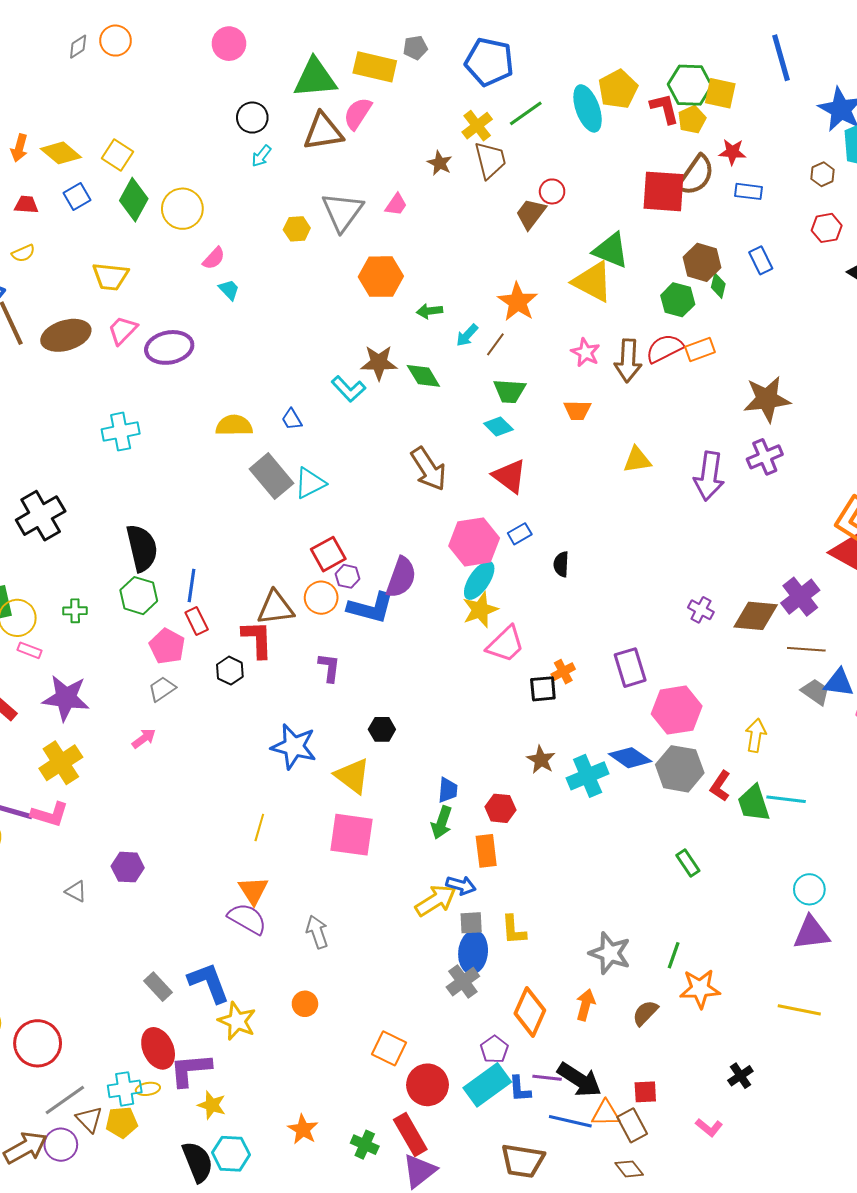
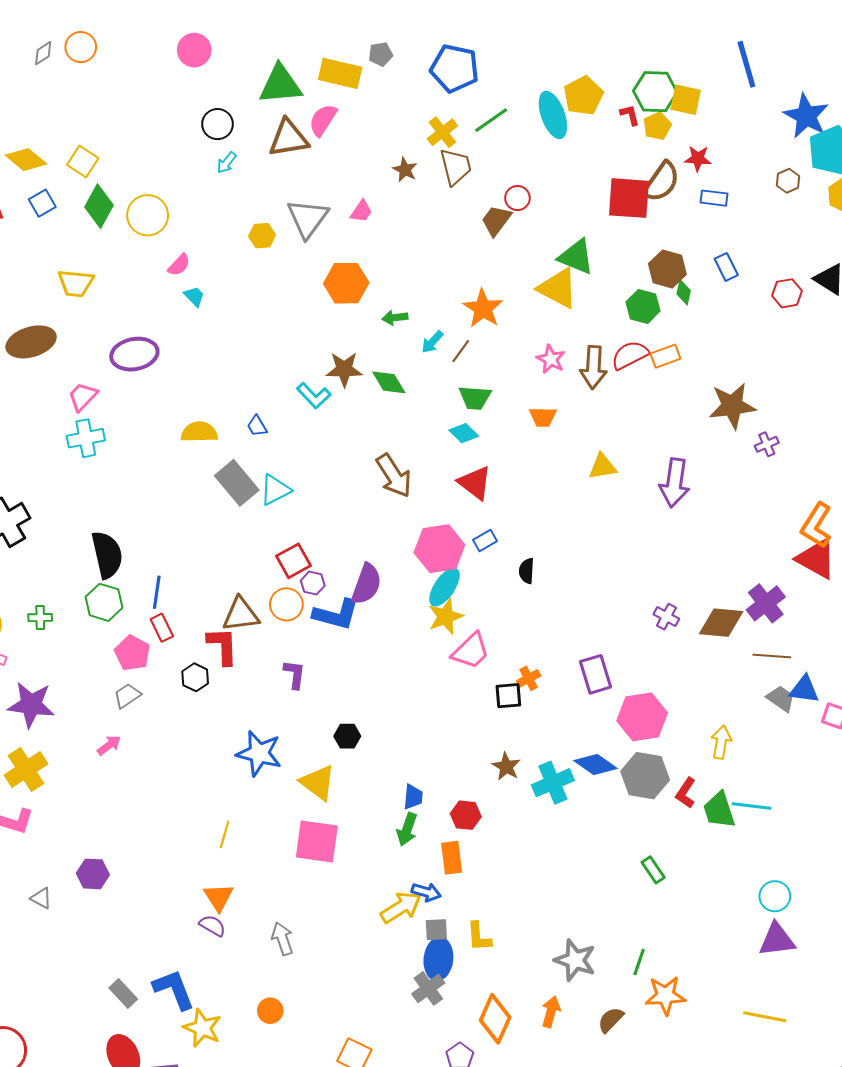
red L-shape: (665, 108) -> (630, 115), size x0.7
red hexagon: (827, 228) -> (787, 293), moved
pink trapezoid: (123, 330) -> (83, 397), moved
purple cross: (765, 457) -> (767, 444), moved, size x0.7
purple semicircle: (247, 919) -> (212, 926), size x0.7

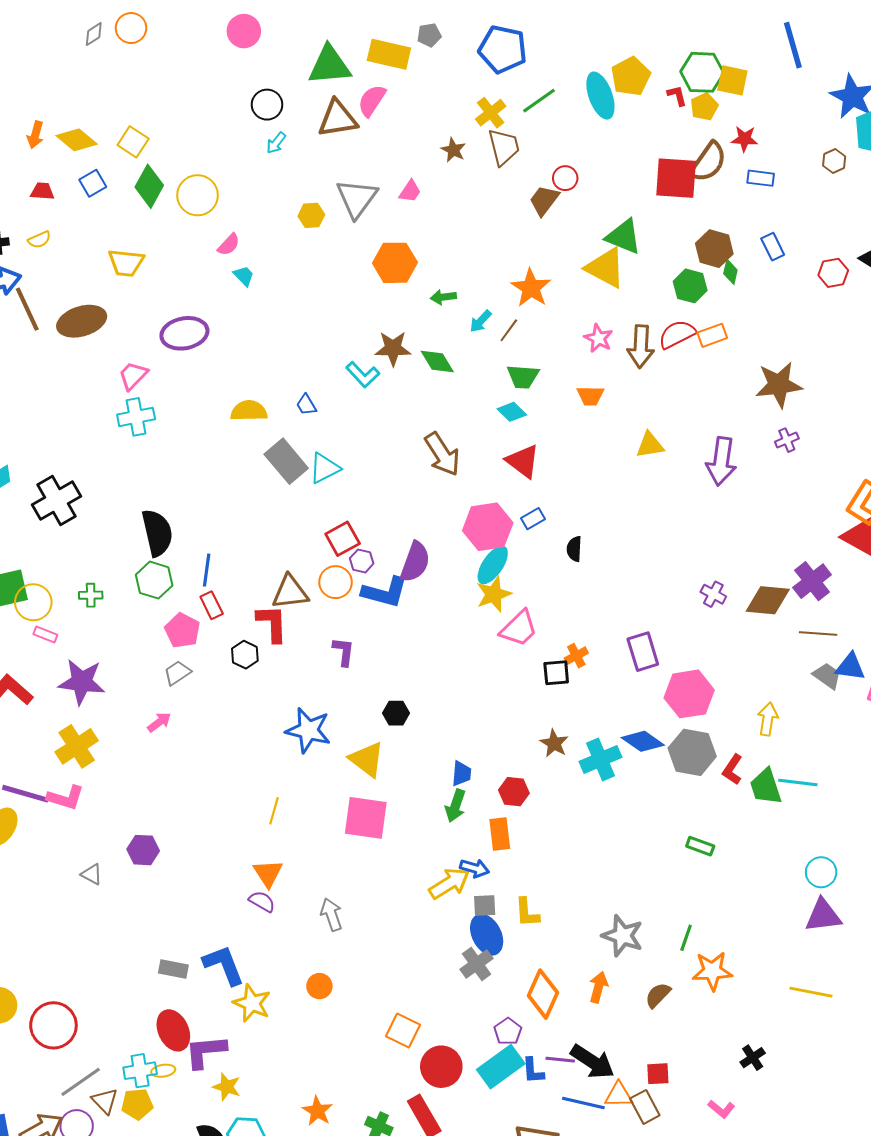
purple cross: (767, 444) -> (787, 440), moved
green rectangle: (653, 870) -> (700, 846), turned -36
blue ellipse: (438, 959) -> (487, 935), turned -33
gray rectangle: (123, 993) -> (173, 969), turned -36

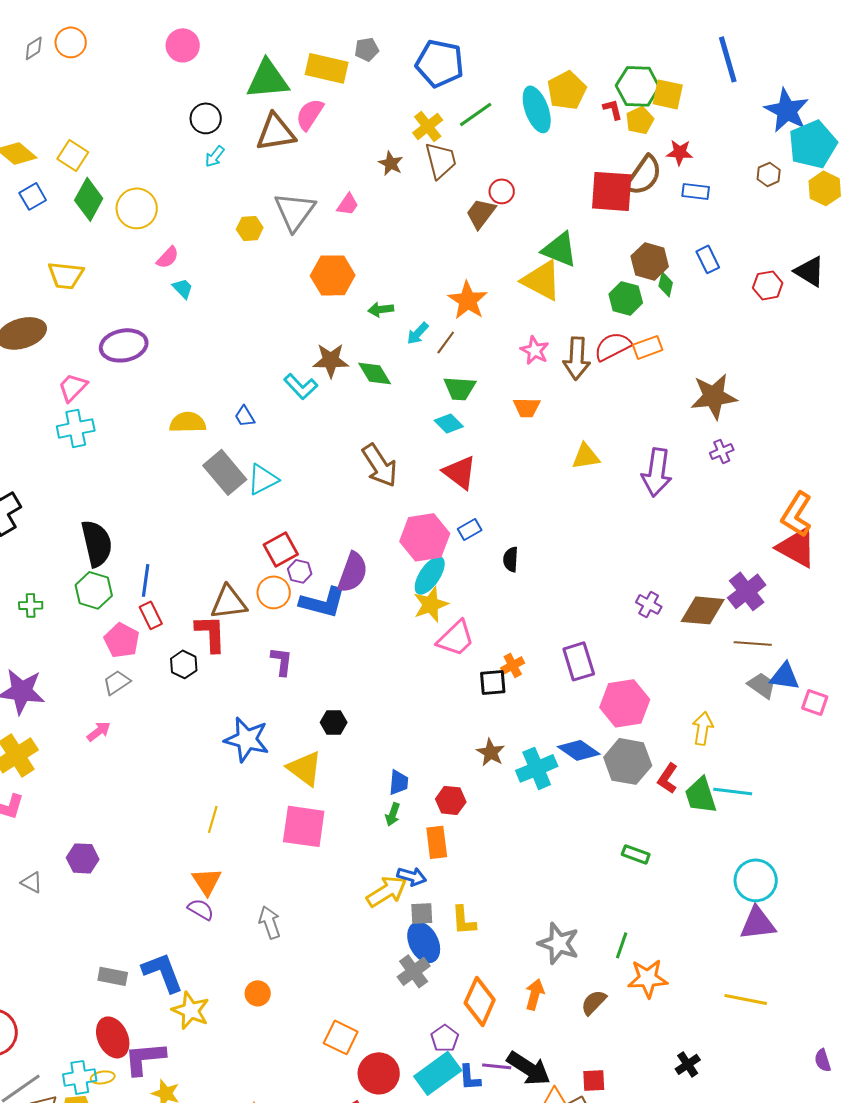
green arrow: (455, 806) -> (393, 814), size x0.7
cyan circle: (821, 872) -> (756, 880), size x1.4

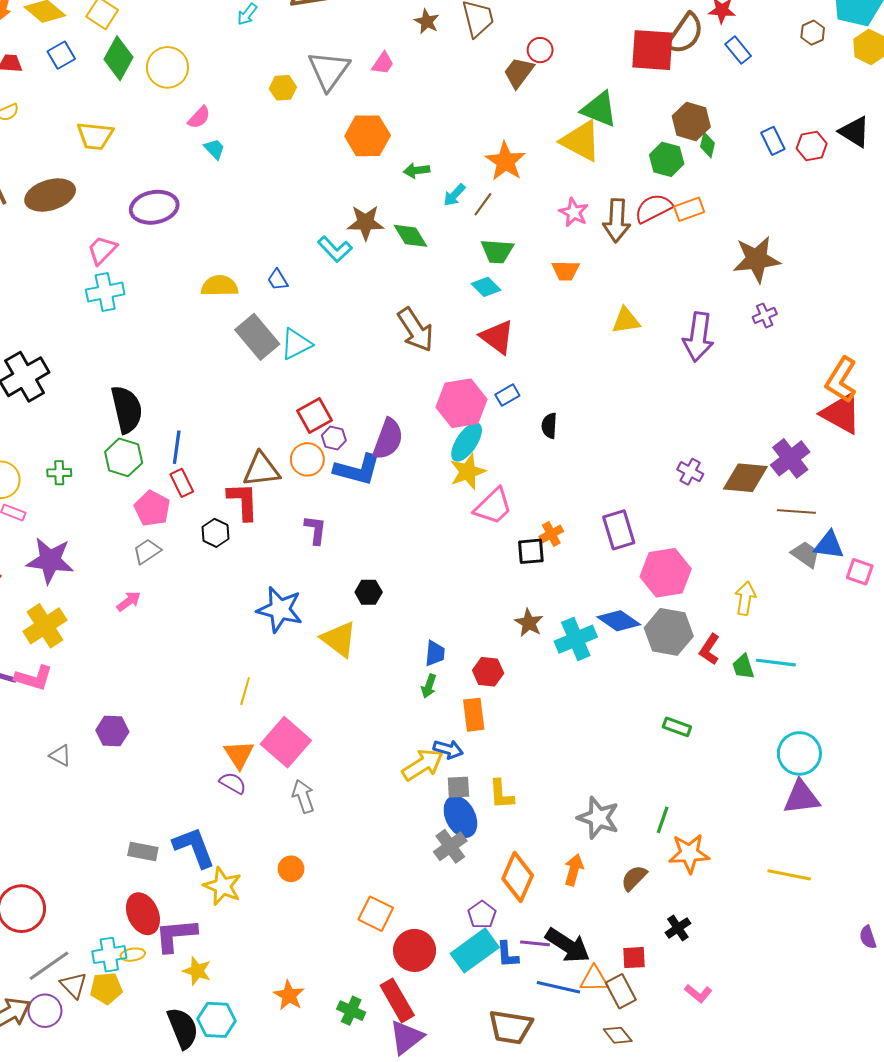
blue rectangle: (696, 191) -> (738, 50), turned 44
blue rectangle: (708, 259) -> (773, 141), moved
green trapezoid: (701, 795) -> (743, 667), size x0.7
pink square: (304, 826) -> (286, 742), moved, turned 33
black cross: (688, 1064) -> (678, 928), moved

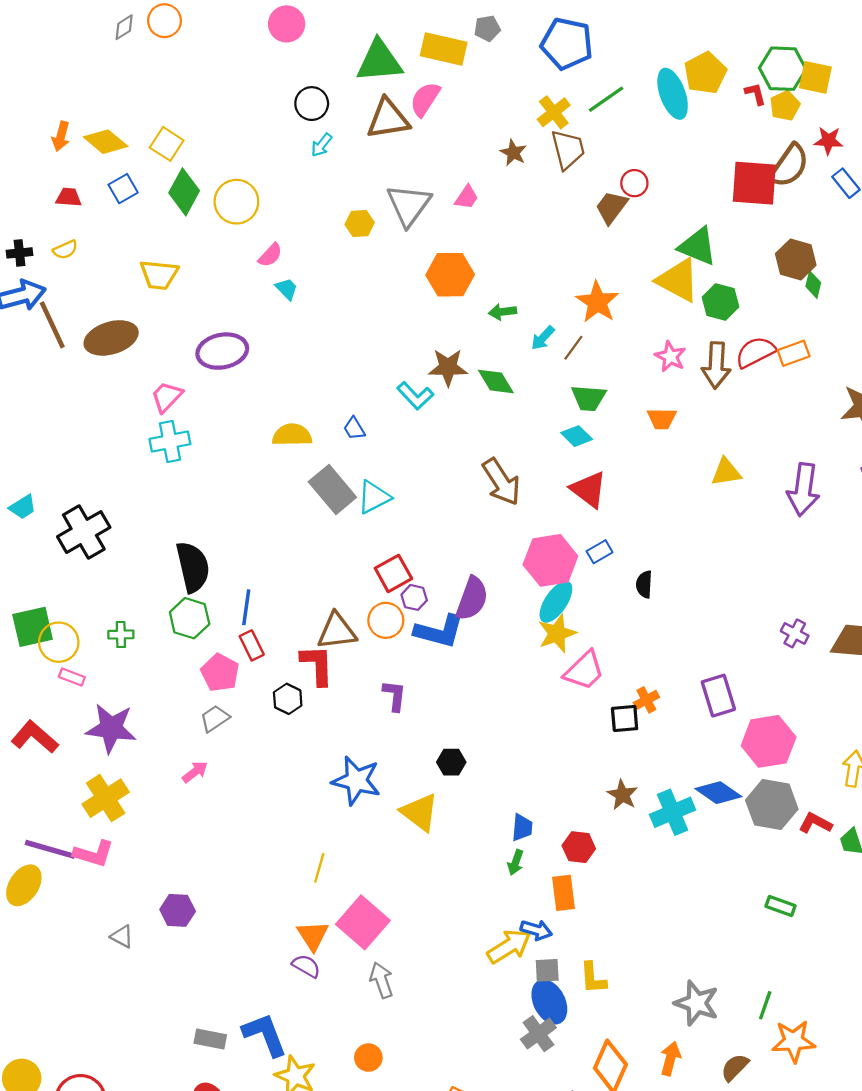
green hexagon: (667, 159) -> (721, 302), moved
red L-shape: (710, 649) -> (815, 823), turned 84

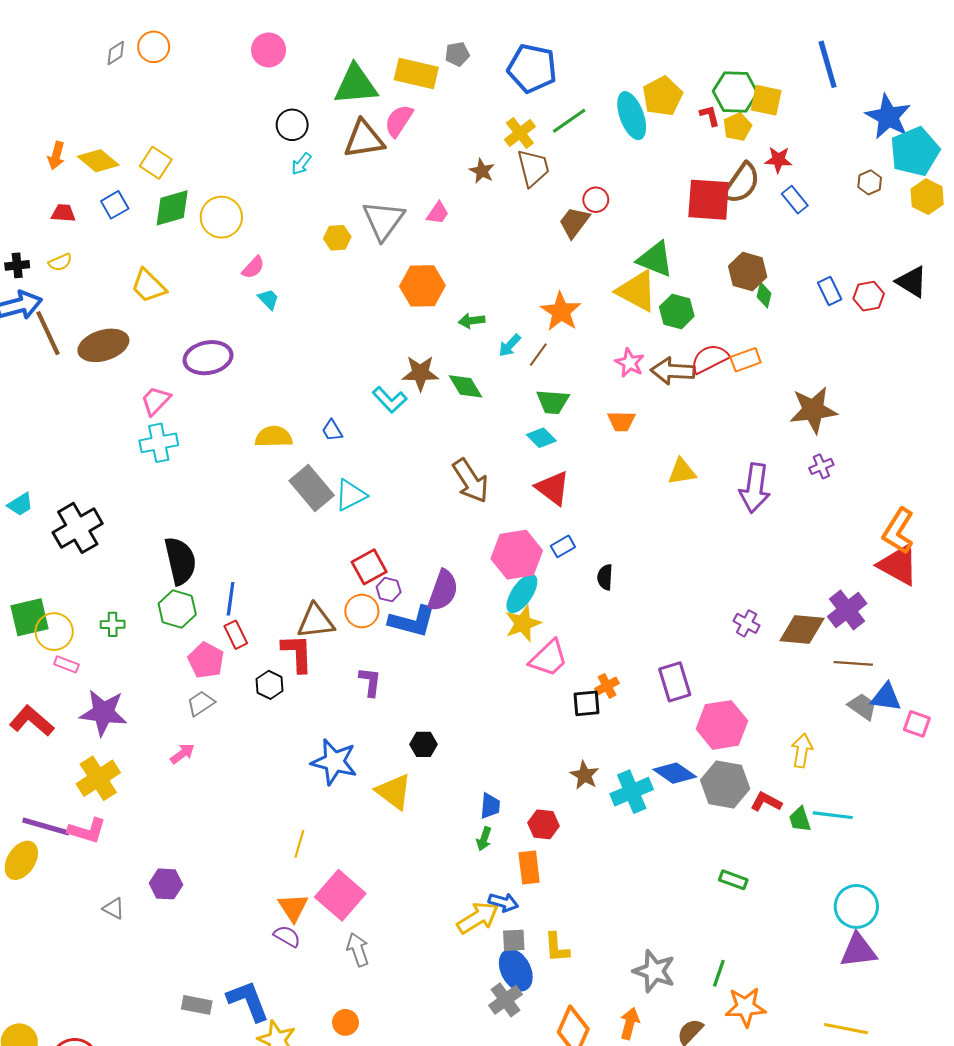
green diamond: (184, 192) -> (172, 208), turned 45
yellow trapezoid: (159, 275) -> (149, 286), turned 39
brown arrow: (716, 365) -> (673, 371), turned 90

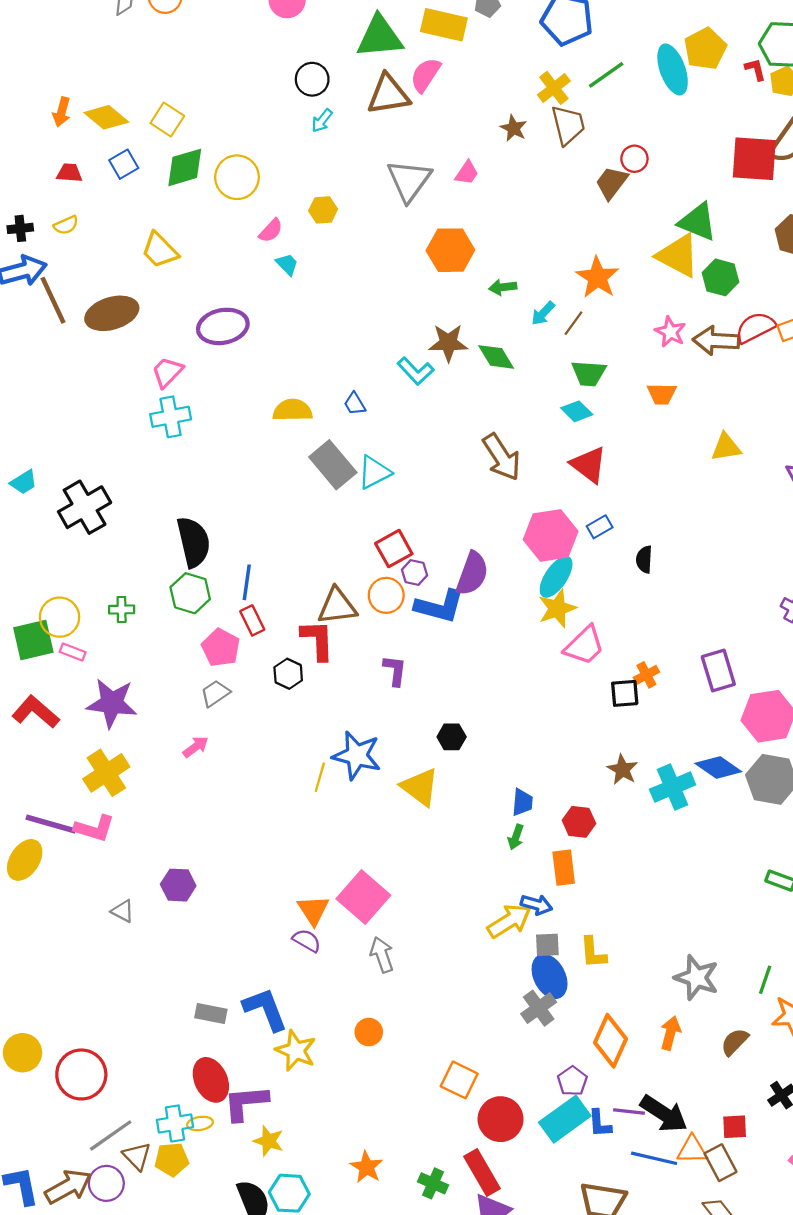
yellow hexagon: (337, 238) -> (323, 210), moved
green square: (30, 617) -> (33, 640), moved
yellow line: (299, 844) -> (320, 777), moved

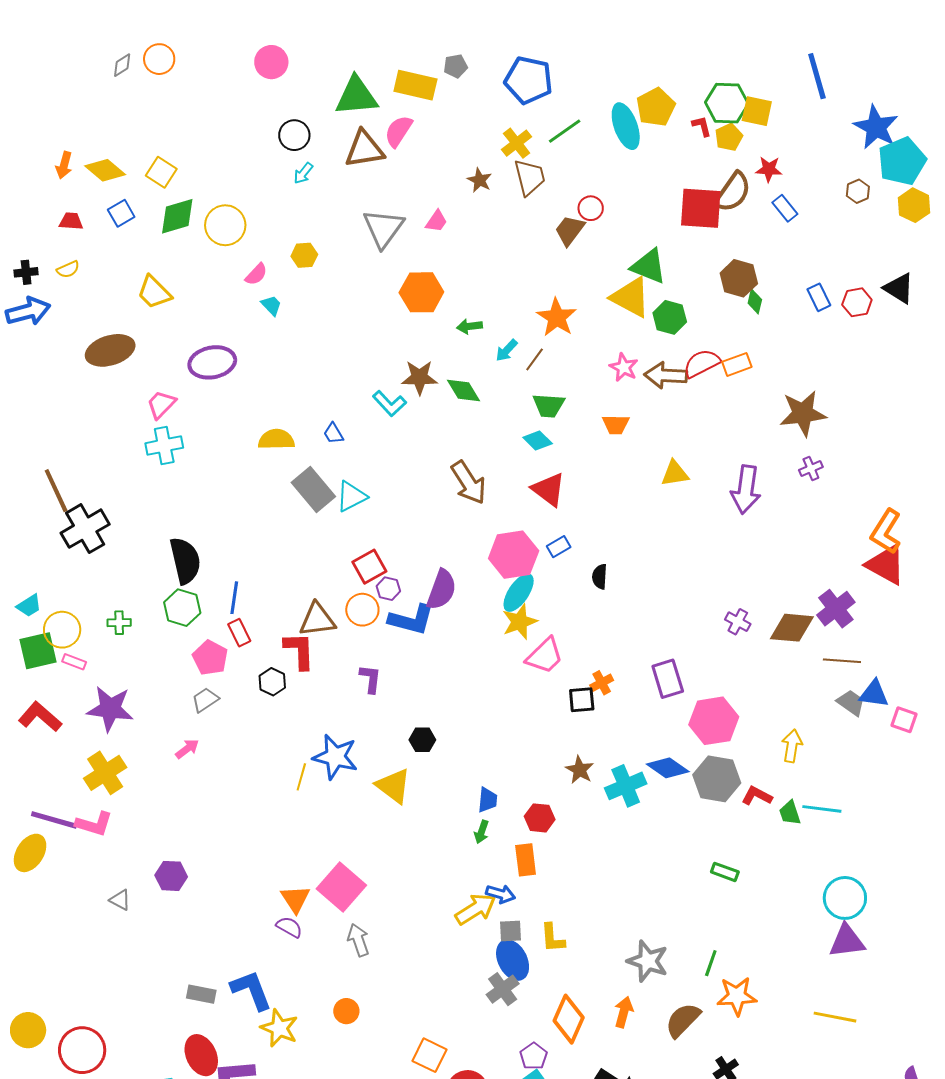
brown line: (53, 300) -> (56, 491), moved
cyan trapezoid: (24, 482) -> (29, 606), moved
brown semicircle: (735, 1042) -> (683, 1020), size x1.4

